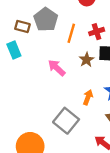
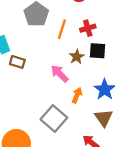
brown rectangle: (22, 26) -> (17, 62), moved
pink arrow: (57, 68) -> (60, 74), moved

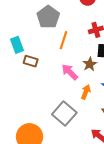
orange line: (62, 29) -> (64, 40), moved
brown star: (77, 57) -> (90, 64), moved

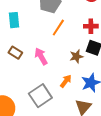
brown rectangle: (31, 61) -> (15, 53), moved
pink arrow: (70, 72) -> (41, 56), moved

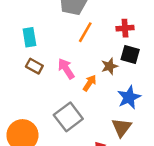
cyan rectangle: (14, 20) -> (29, 37), moved
orange arrow: (66, 81) -> (90, 83), moved

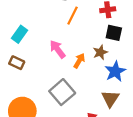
cyan rectangle: (29, 37) -> (20, 34), moved, turned 49
brown rectangle: (34, 66) -> (17, 63), moved
brown star: (109, 66) -> (100, 52), moved

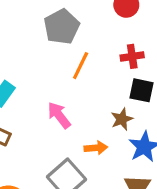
orange arrow: (79, 61) -> (96, 148), moved, turned 56

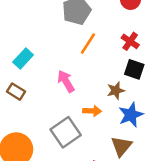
red cross: (132, 56) -> (130, 41), turned 36

